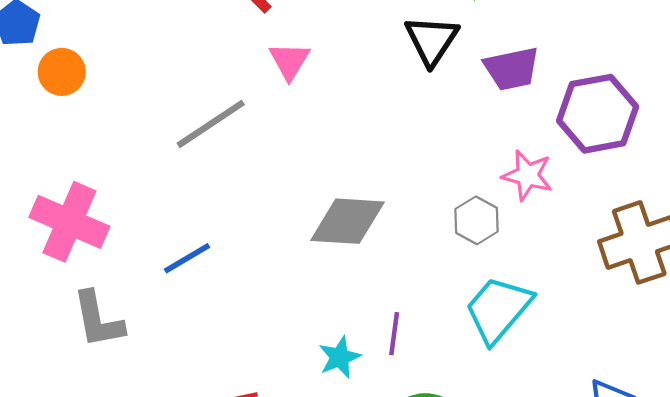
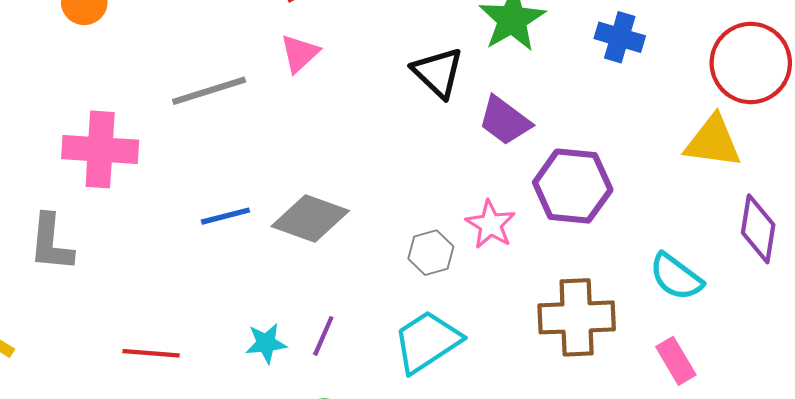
black triangle: (432, 40) -> (438, 73), turned -36
purple trapezoid: (512, 69) -> (505, 121), turned 32
pink cross: (69, 222) -> (100, 149), moved, turned -36
blue line: (187, 258) -> (225, 216), moved

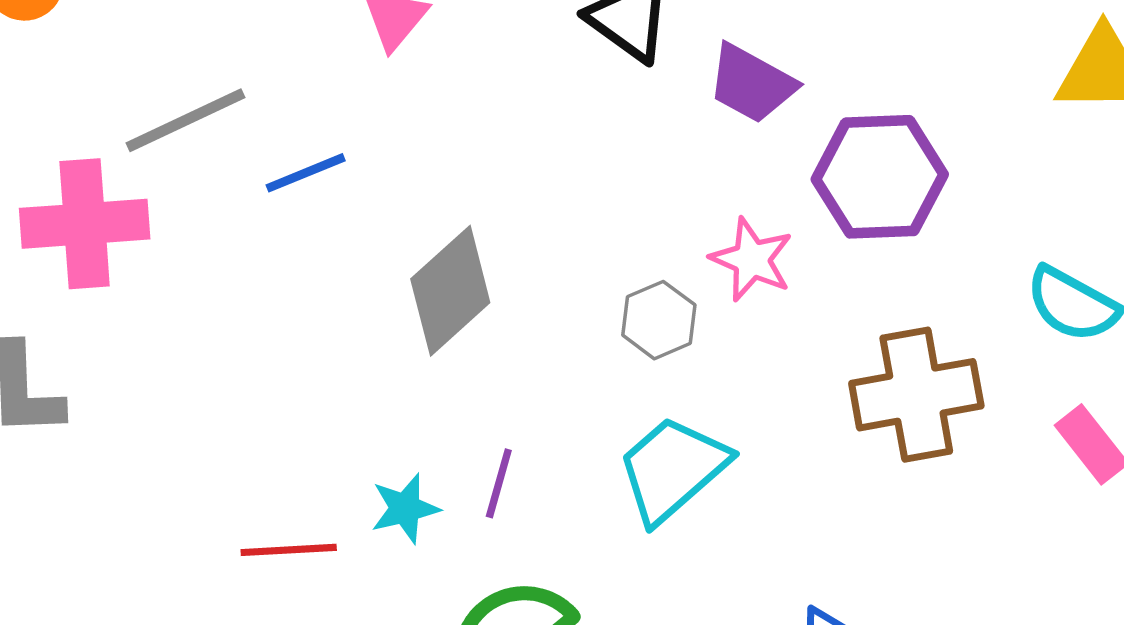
gray line: (209, 91) -> (185, 120), moved
blue line: (225, 216) -> (306, 173), moved
gray diamond: (310, 218) -> (450, 291), turned -54
red line: (151, 353) -> (289, 550), moved

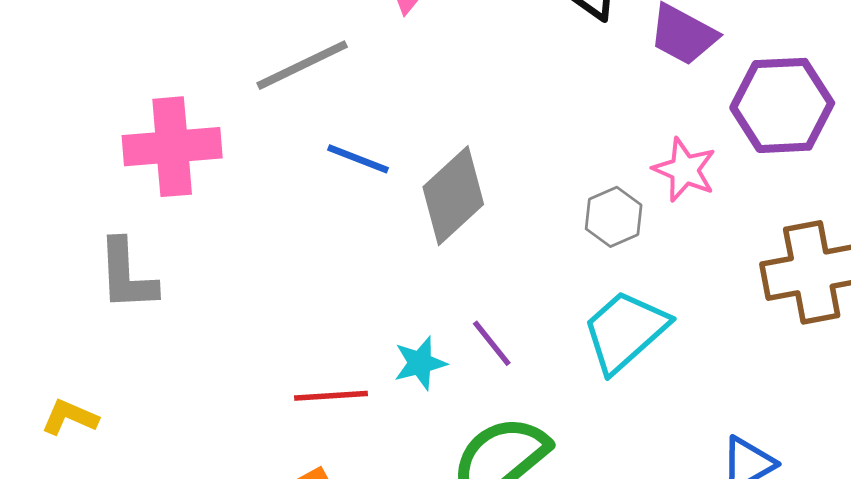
gray line: (185, 120) -> (302, 65), moved
blue line: (306, 173) -> (358, 159), moved, turned 44
purple line: (499, 483) -> (492, 343), turned -54

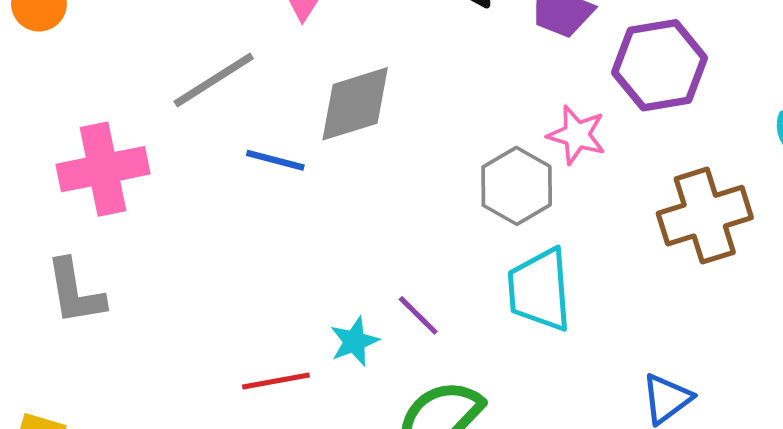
gray diamond: (453, 196) -> (355, 104), moved, turned 32
gray hexagon: (614, 217) -> (517, 186), size x1.4
cyan trapezoid: (625, 331) -> (540, 290), turned -46

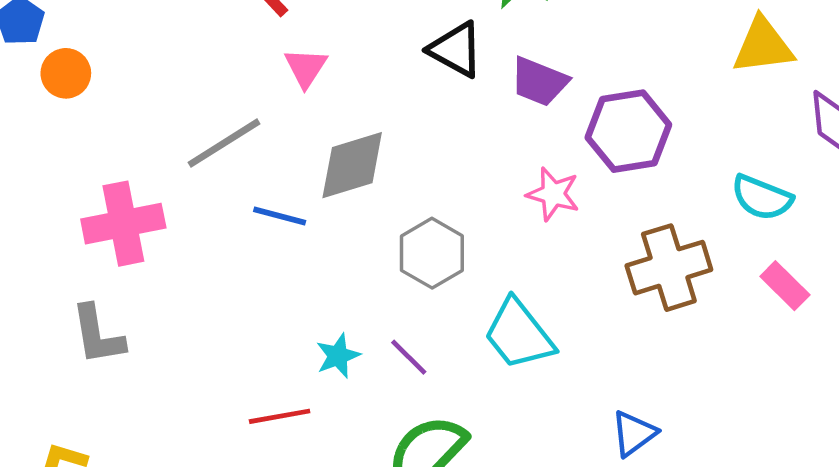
gray hexagon: (517, 186) -> (432, 253), moved
cyan trapezoid: (540, 290) -> (519, 334), turned -34
cyan star: (354, 341) -> (338, 356), moved

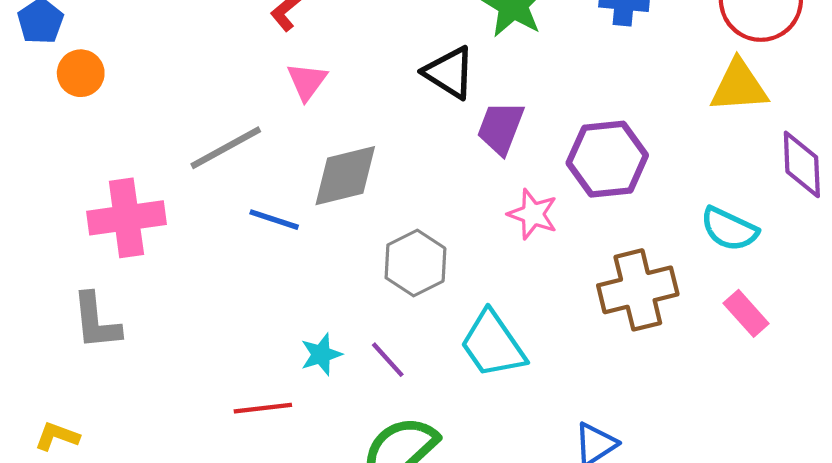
purple trapezoid: (539, 81) -> (501, 128), moved, turned 86

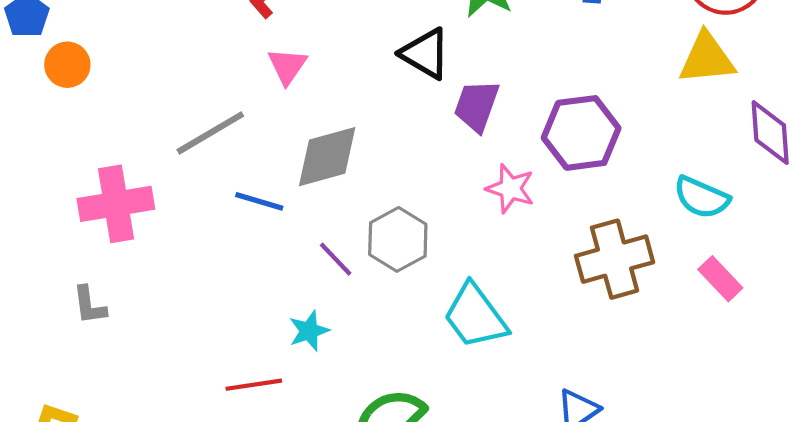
gray L-shape: (96, 321) -> (89, 305), size x0.7
purple line: (388, 360) -> (336, 259), moved

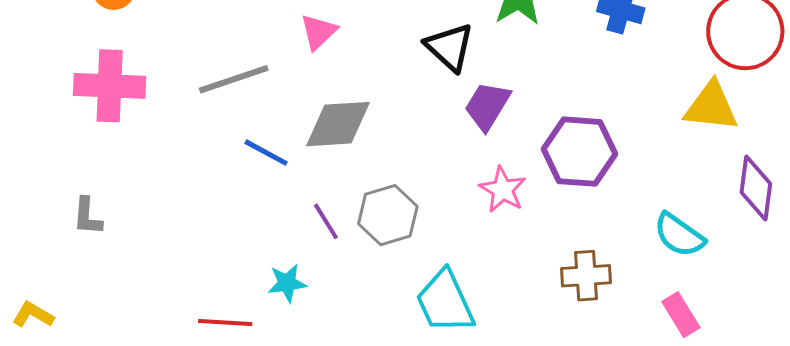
pink cross: (116, 204) -> (110, 86), moved
brown cross: (615, 259) -> (586, 276), size x0.7

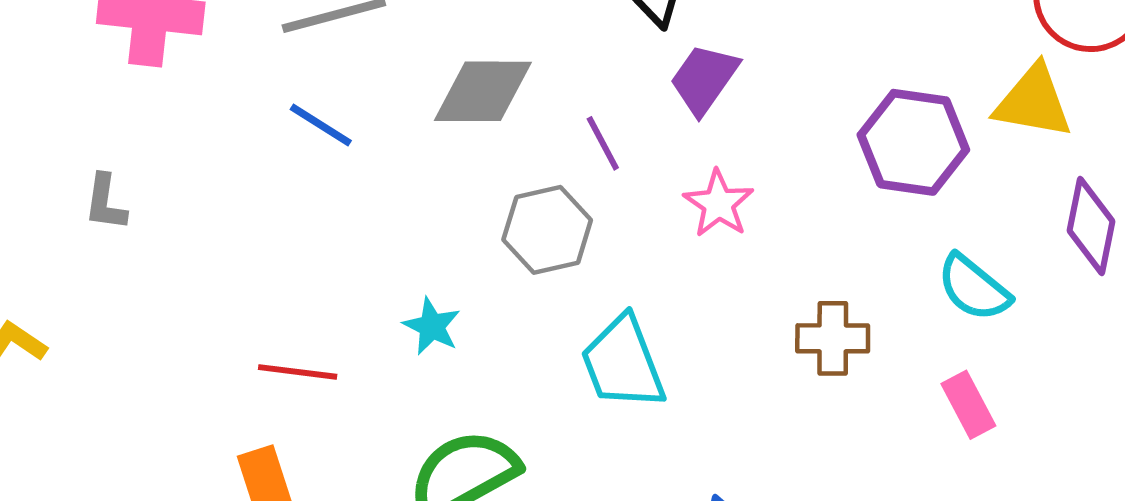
purple hexagon: (579, 152) -> (913, 142), moved
blue line: (266, 153) -> (321, 125), moved
purple line: (326, 221) -> (603, 143), moved
cyan star: (287, 283) -> (432, 326), moved, turned 30

